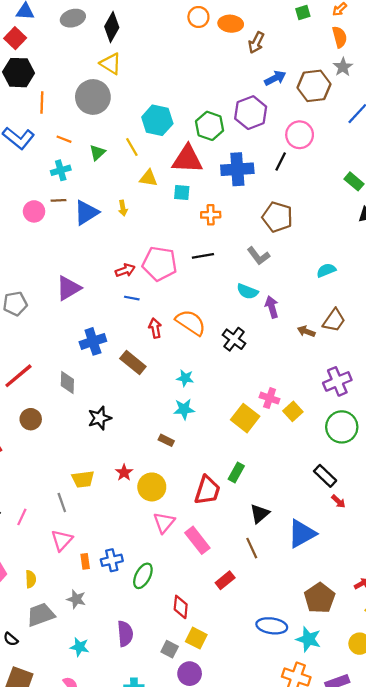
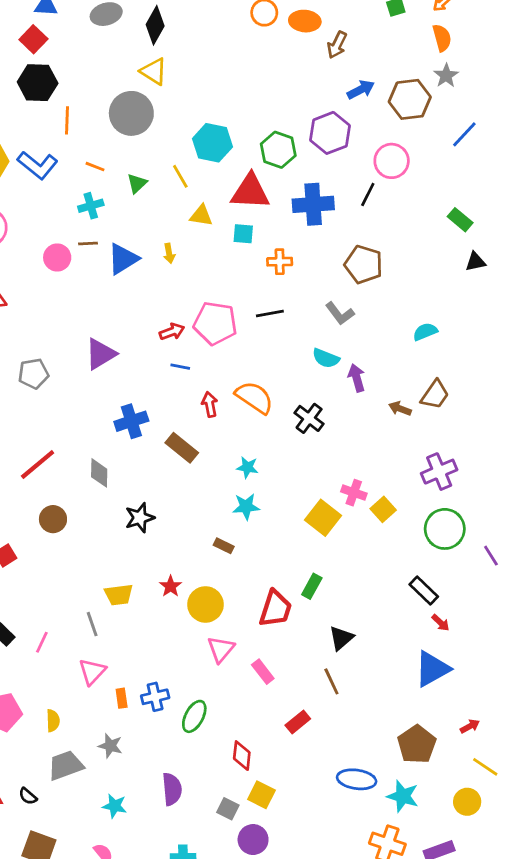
blue triangle: (302, 534) -> (432, 669), moved
pink rectangle: (197, 540) -> (263, 672), size x0.7

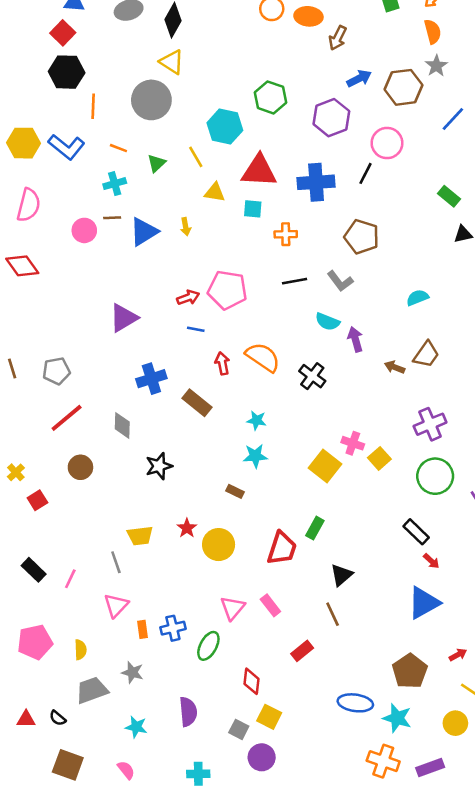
green hexagon: (278, 150) -> (270, 97), moved
black line: (270, 313) -> (295, 281), moved
gray pentagon: (33, 374) -> (56, 371), moved
pink triangle: (221, 649) -> (232, 608), moved

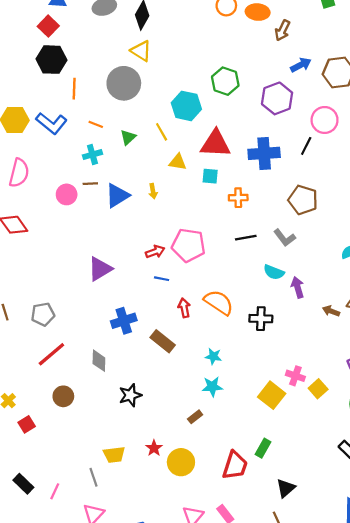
black cross: (312, 376) -> (261, 319), turned -35
brown rectangle: (235, 491) -> (195, 417), turned -64

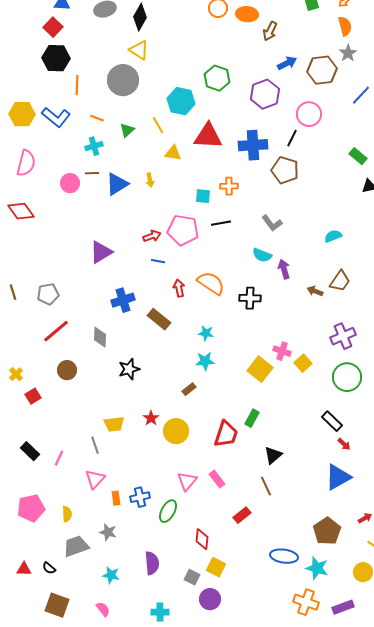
cyan square: (210, 176) -> (203, 196), moved
brown pentagon: (303, 200) -> (285, 170), moved
black line: (246, 238) -> (221, 223), moved

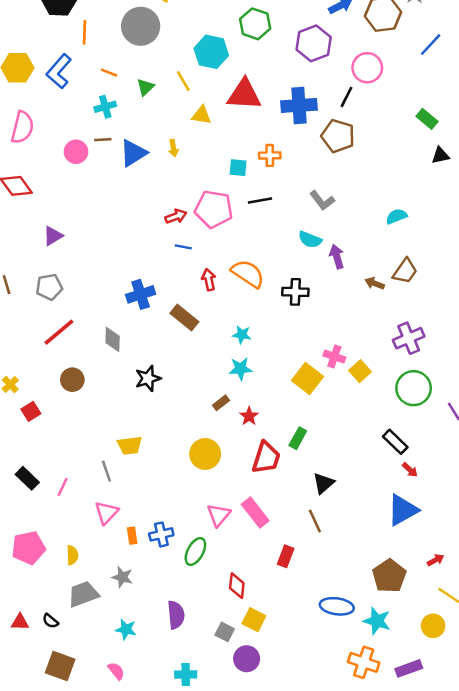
blue L-shape: (56, 117) -> (59, 71), turned 92
purple triangle: (101, 252) -> (53, 236), moved, size x0.7
red star: (151, 418) -> (249, 416), moved
pink rectangle: (217, 479) -> (255, 512), size x1.4
red rectangle: (242, 515) -> (286, 556), turned -30

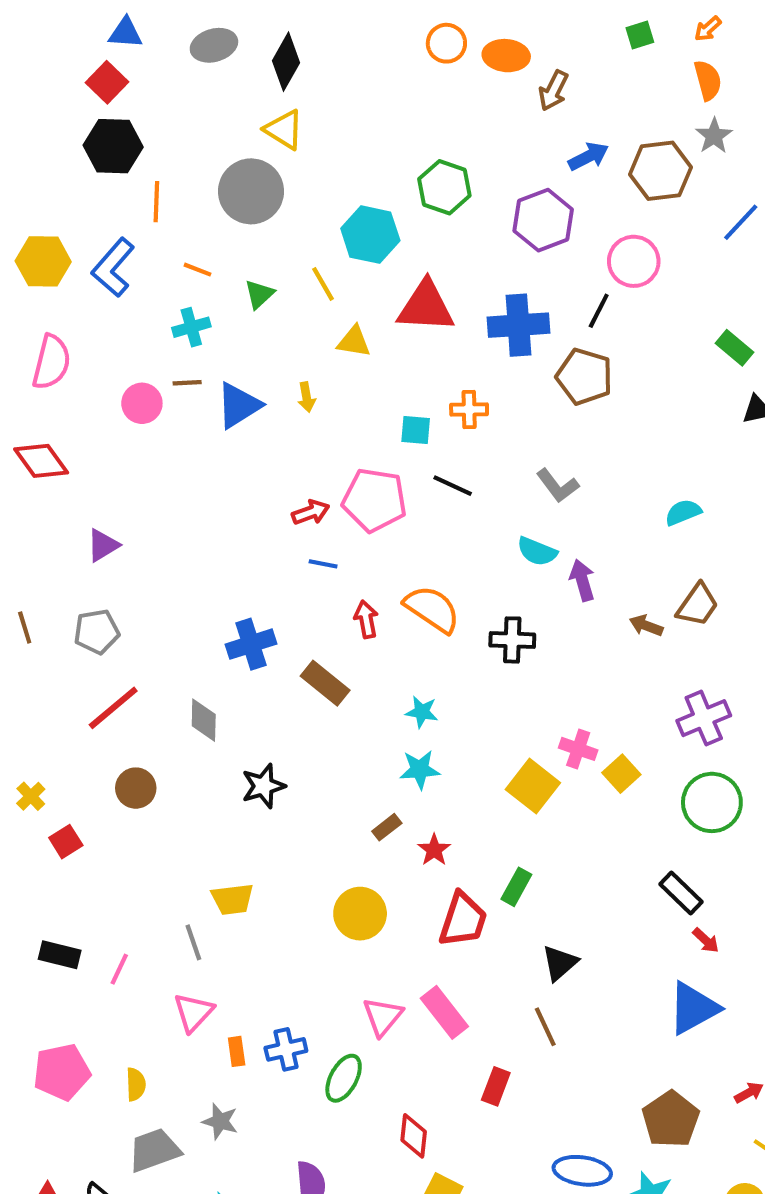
black line: (260, 201) -> (453, 486), turned 35
black rectangle: (27, 478) -> (60, 955), turned -30

